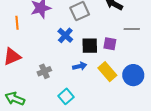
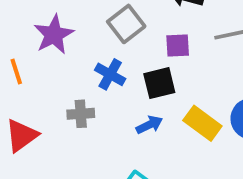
purple square: (110, 44) -> (178, 46), moved
gray cross: (44, 71) -> (81, 114), moved, turned 32

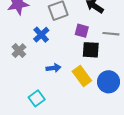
black square: (159, 83) -> (91, 50), moved
gray cross: (81, 114) -> (19, 51), turned 32

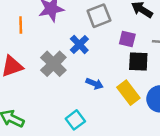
gray cross: (19, 51) -> (53, 64), size x1.5
blue arrow: (53, 68) -> (95, 84), turned 32

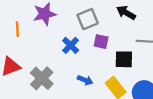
purple square: (127, 39) -> (101, 42), moved
gray cross: (53, 64) -> (42, 78), moved

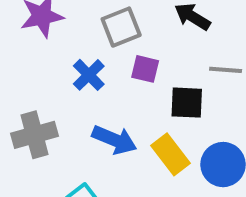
gray cross: (42, 78) -> (34, 135), turned 30
blue arrow: (85, 80) -> (114, 140), size x1.5

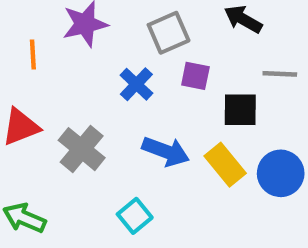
gray cross: (34, 135) -> (82, 149), turned -33

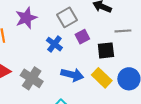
purple square: (195, 76) -> (82, 37), turned -32

